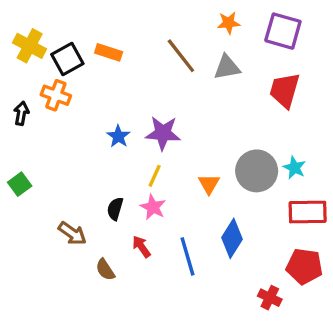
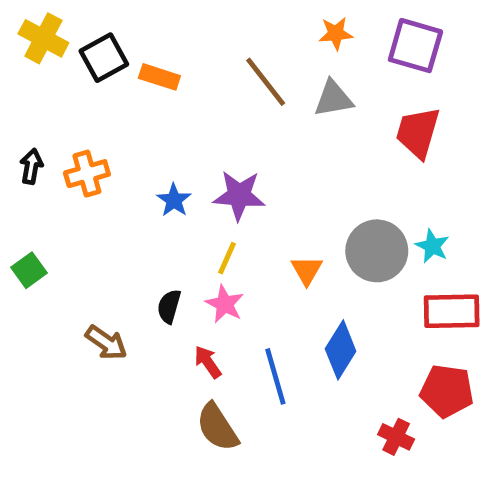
yellow cross: (30, 46) -> (43, 38), moved
black square: (67, 59) -> (104, 58), moved
orange cross: (56, 95) -> (87, 174), moved, turned -36
brown semicircle: (105, 270) -> (217, 427), moved, size x1.5

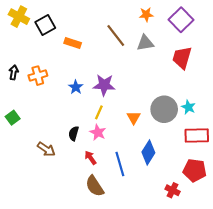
purple square: (415, 46) -> (181, 20), turned 30
orange rectangle: (159, 77) -> (73, 43), moved

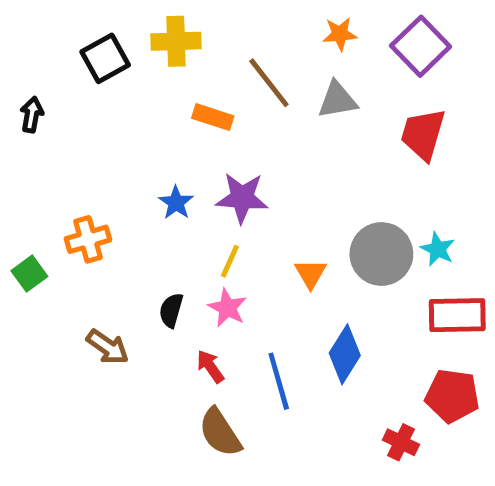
yellow cross: (19, 17) -> (176, 41), moved, turned -30
orange rectangle: (73, 43) -> (213, 117), moved
black arrow: (14, 72) -> (32, 115), moved
orange cross: (38, 76) -> (88, 239), moved

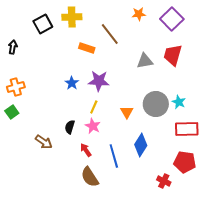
gray triangle: (337, 100) -> (145, 61), moved
orange cross: (88, 239) -> (16, 87), moved

